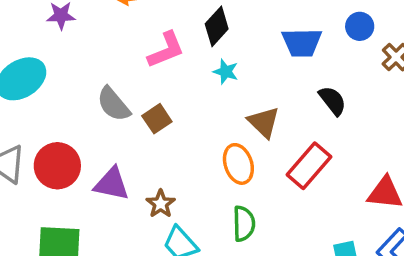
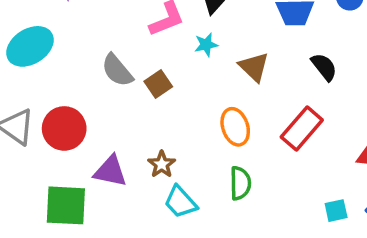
cyan star: (226, 72) -> (206, 45), moved, turned -30
brown triangle: (264, 122) -> (254, 67), moved
purple triangle: (112, 184) -> (110, 171), moved

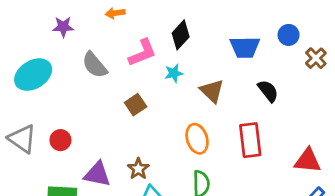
gray semicircle: (117, 70) -> (95, 65), moved
red circle: (64, 128) -> (60, 140), size x0.6
red rectangle: (302, 128) -> (250, 140), turned -48

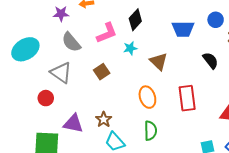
purple star: (63, 27) -> (61, 14), moved
black semicircle: (268, 91) -> (211, 60), moved
gray triangle: (22, 139) -> (61, 73), moved

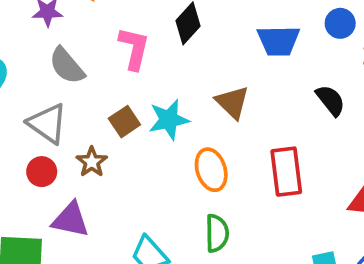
pink L-shape: (107, 33) -> (134, 48), turned -55
cyan star: (130, 48) -> (169, 120), moved, size x1.5
red circle: (46, 98) -> (42, 172), moved
brown star: (104, 119) -> (92, 162), moved

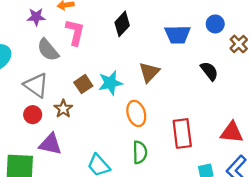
pink L-shape: (134, 48) -> (75, 32), moved
brown triangle: (232, 102) -> (149, 72), turned 30
red rectangle: (286, 172) -> (182, 133), moved

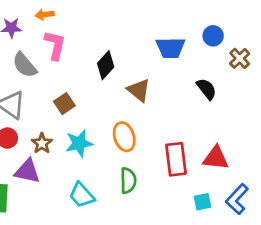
black diamond: (122, 24) -> (106, 65), moved
brown triangle: (149, 72) -> (139, 90), turned -35
cyan star: (110, 83) -> (79, 143), moved
brown star: (63, 109) -> (42, 143), moved
red triangle: (232, 132) -> (216, 158), moved

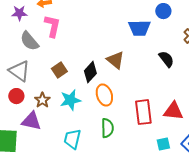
blue circle: (213, 36) -> (163, 11), moved
black diamond: (106, 65) -> (90, 72), moved
cyan trapezoid: (82, 195) -> (72, 139), turned 55

